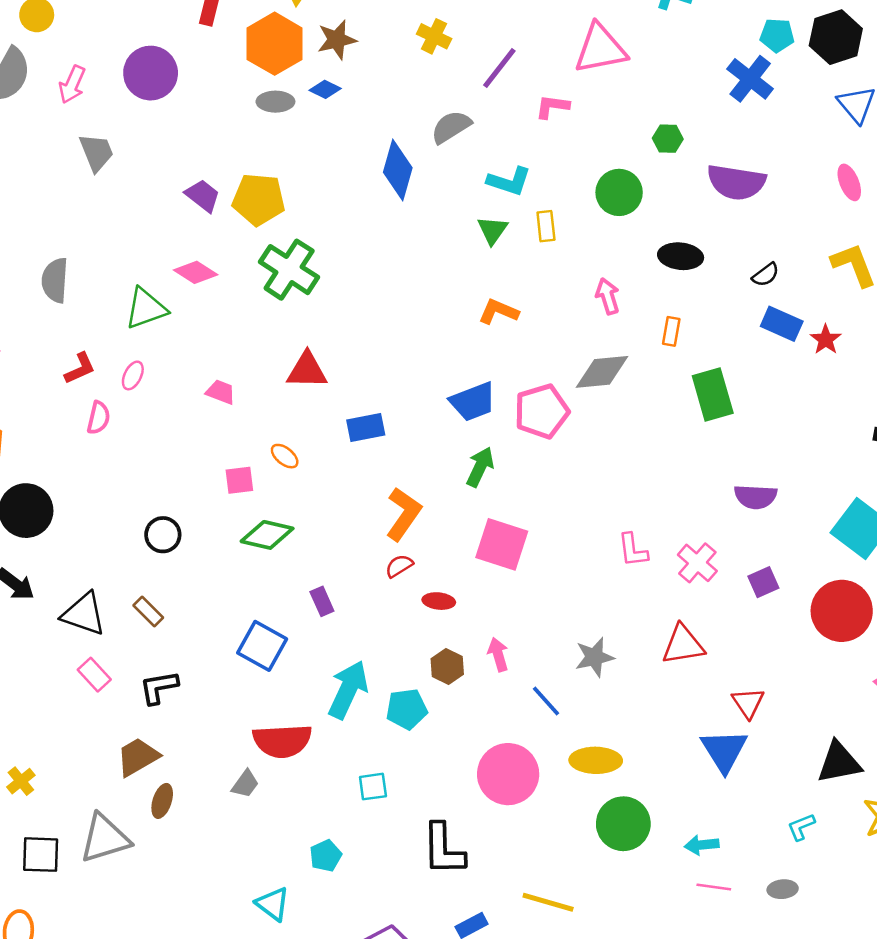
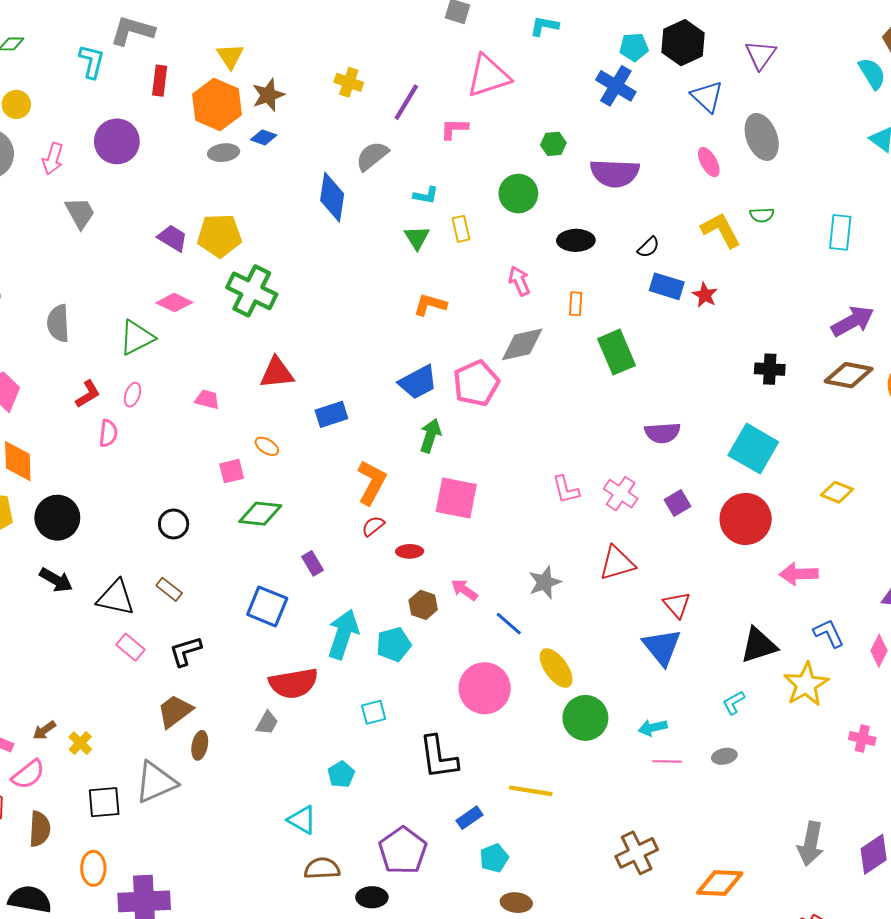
cyan L-shape: (509, 181) -> (426, 195), size x0.7
pink arrow: (498, 654) -> (464, 590), turned -32
yellow ellipse: (596, 760) -> (556, 668), turned 60

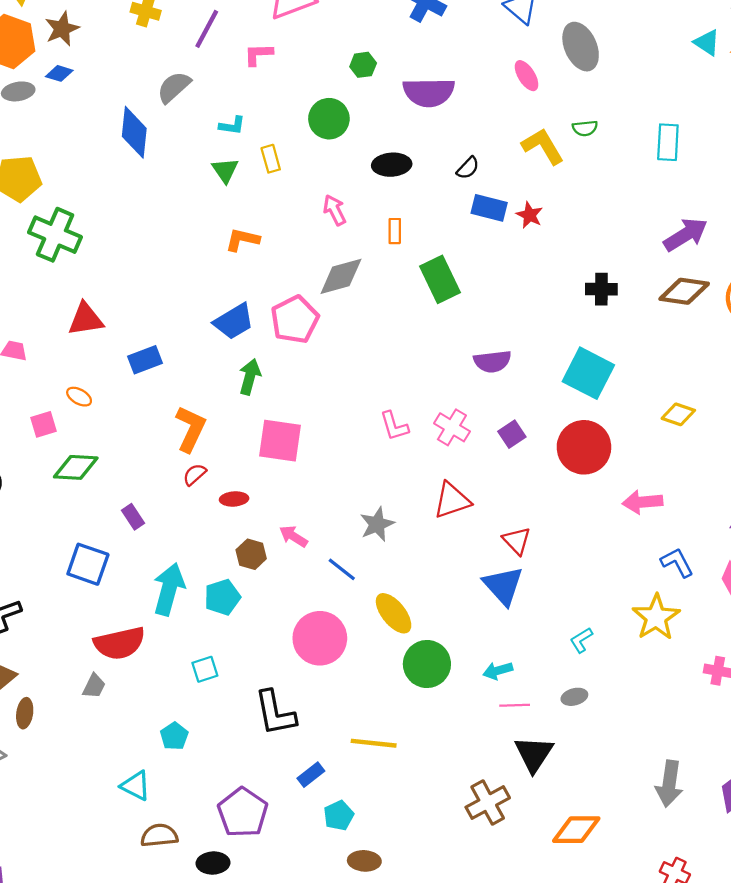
black triangle: (759, 645) -> (534, 754), moved, turned -36

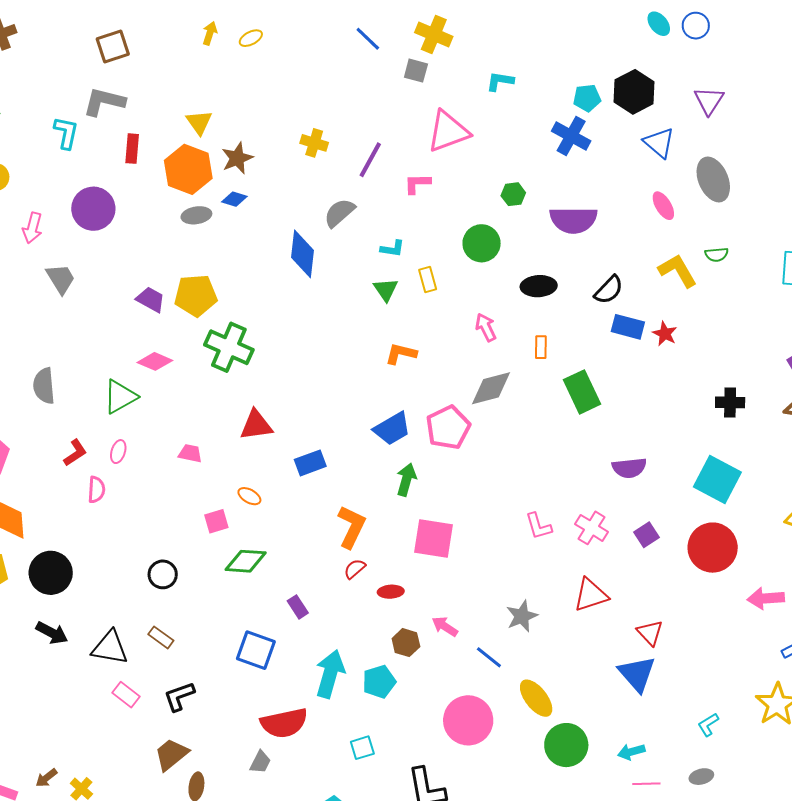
black semicircle: (468, 168) -> (609, 290), size x1.4

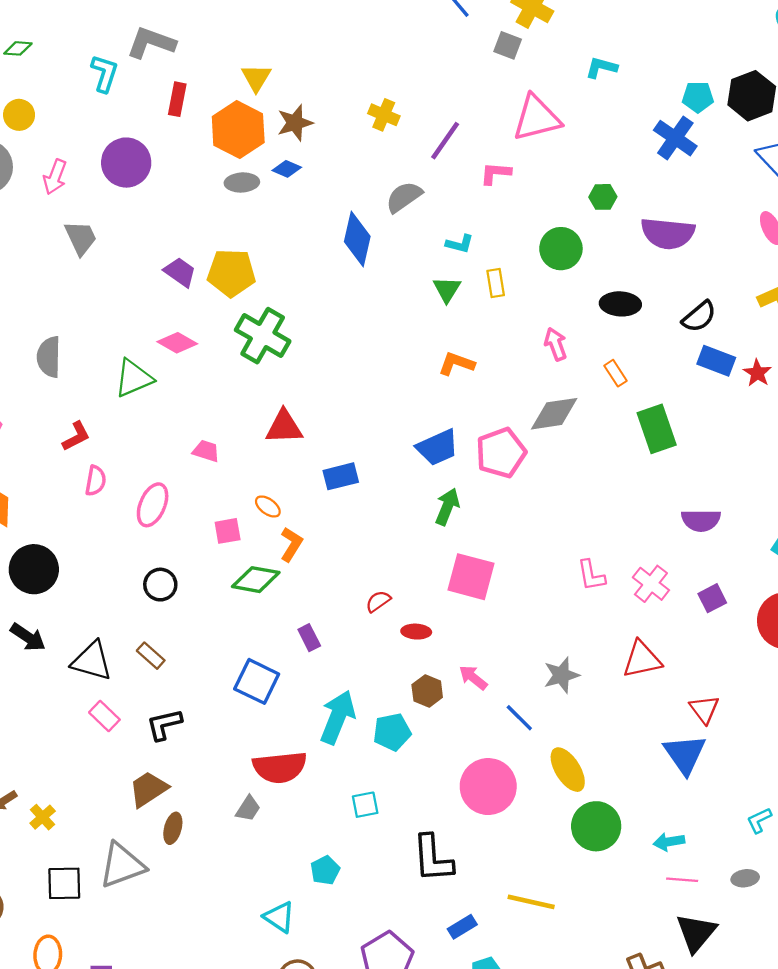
orange rectangle: (541, 347) -> (616, 373), turned -40
pink ellipse: (118, 452) -> (153, 505), moved, size x1.6
orange L-shape: (352, 527) -> (291, 544), moved, size x0.7

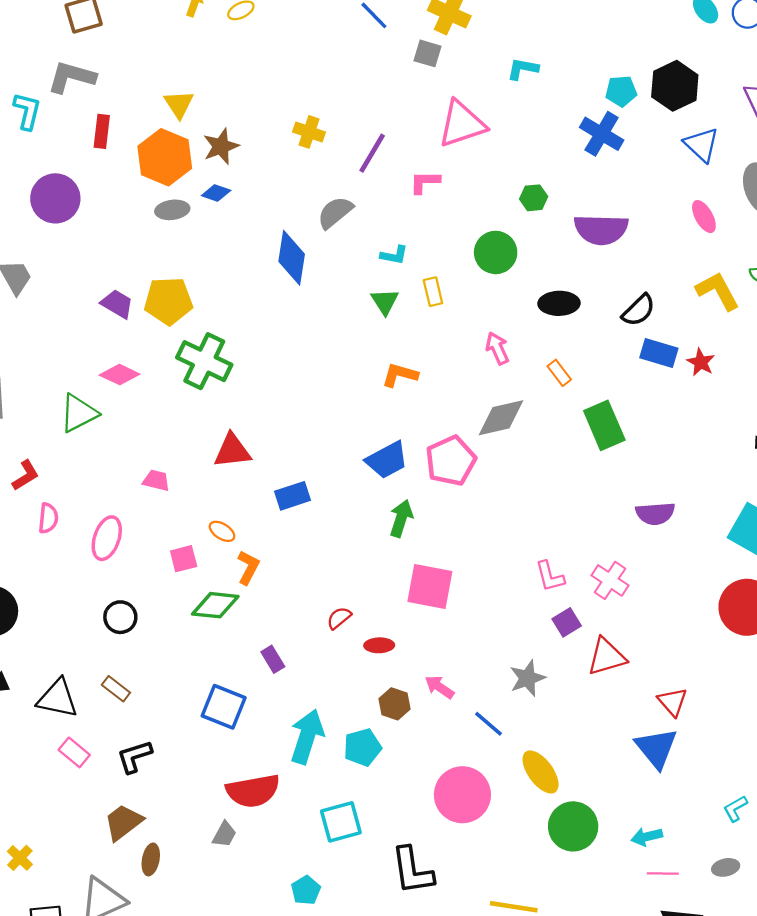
purple square: (712, 598) -> (567, 622), moved
cyan square: (365, 805) -> (341, 822), size x1.5

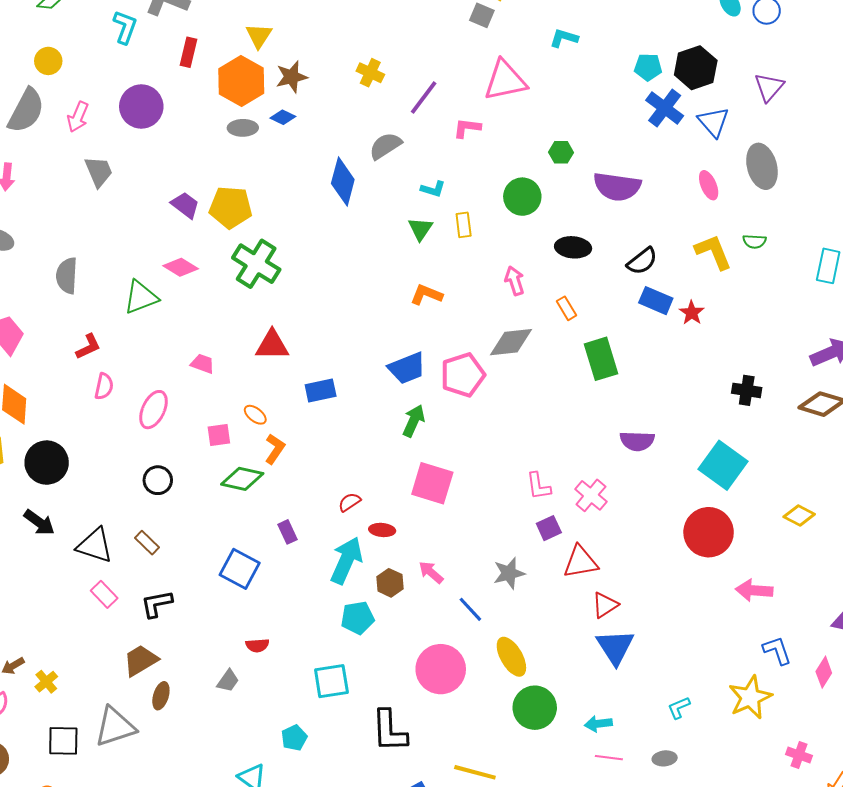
blue cross: (602, 134) -> (665, 108), moved
red triangle: (672, 702) -> (605, 605), moved, turned 32
cyan arrow: (307, 737) -> (346, 560), moved
red semicircle: (253, 791) -> (257, 645), size x0.5

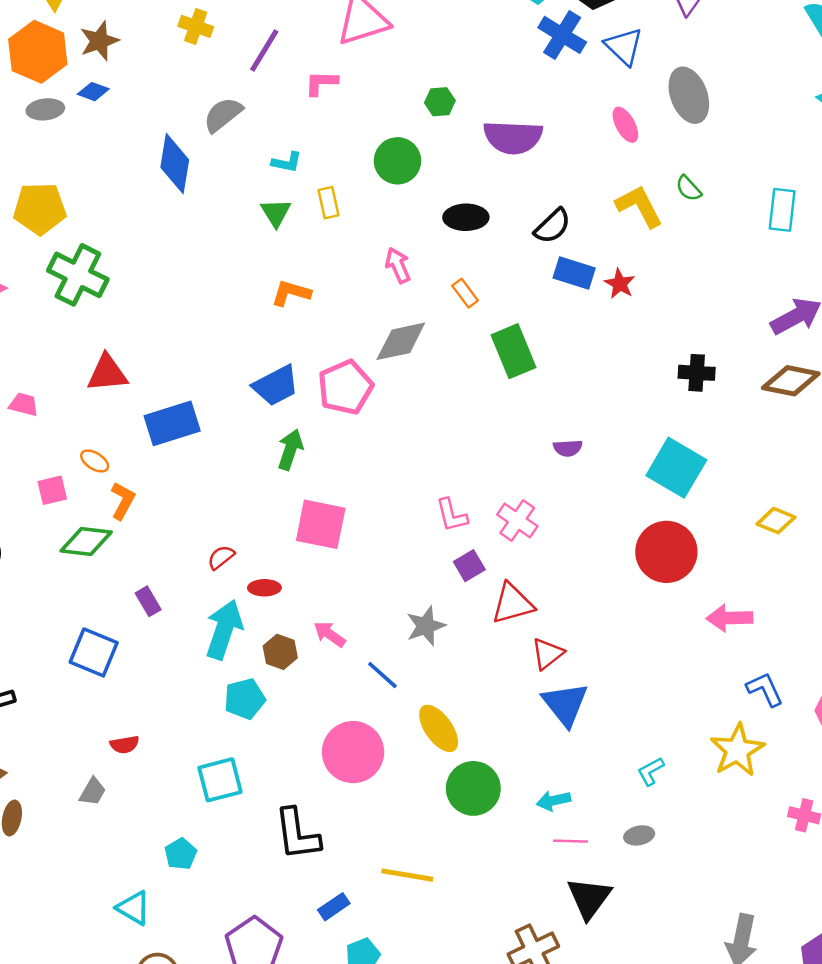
green semicircle: (754, 241) -> (689, 188), turned 50
blue rectangle: (321, 390) -> (172, 423), size x1.4
purple semicircle: (637, 441) -> (568, 448), size x0.7

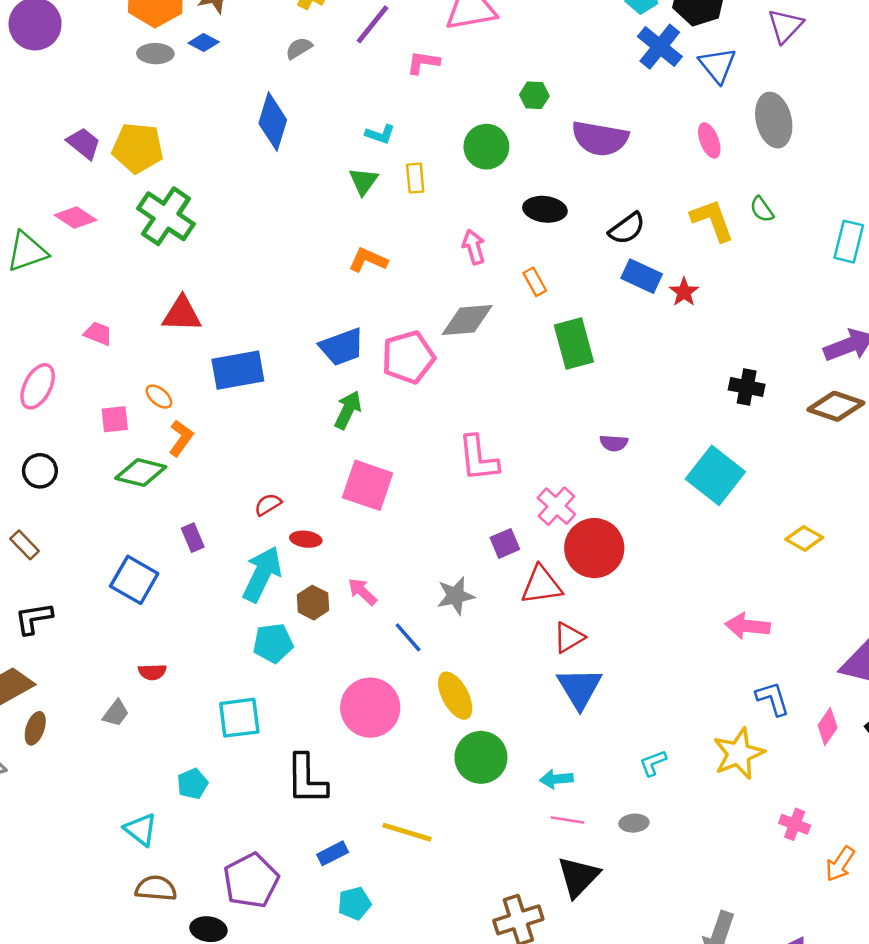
gray semicircle: (223, 115) -> (299, 48), moved, size x0.7
pink L-shape: (452, 515) -> (478, 458), moved, size x1.4
red circle: (666, 552) -> (594, 548), moved

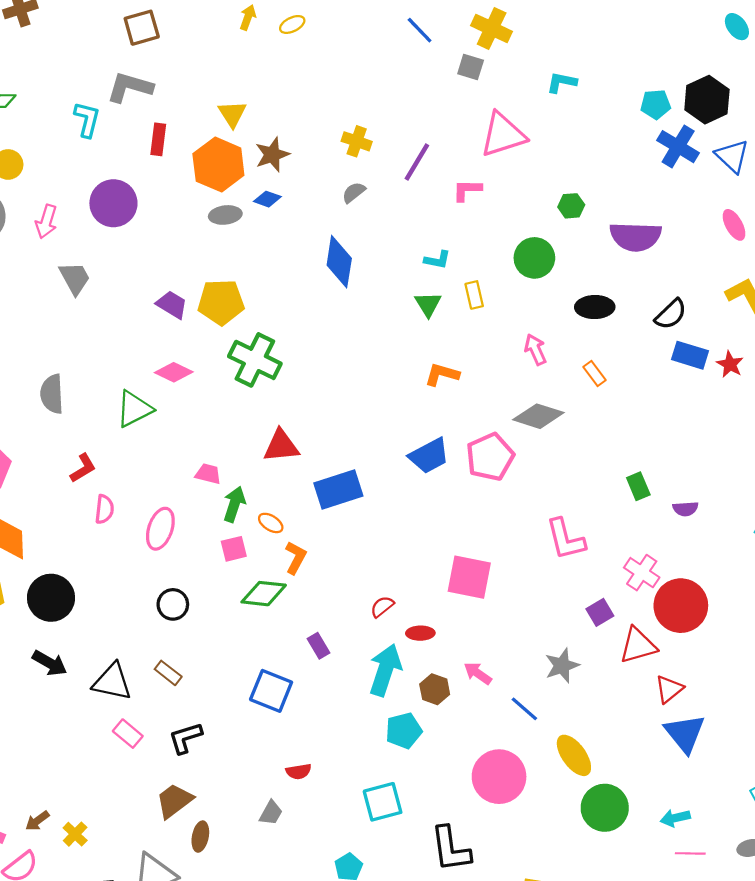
gray diamond: (467, 320) -> (538, 416), turned 30
green rectangle: (574, 343) -> (638, 486), moved, size x0.6
green arrow: (348, 410) -> (234, 504), moved

